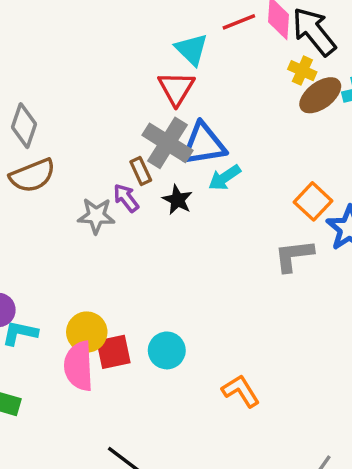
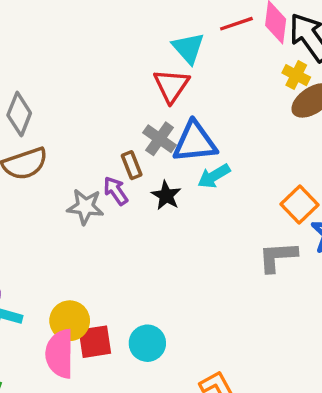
gray cross: (168, 143) -> (160, 139), size x0.7

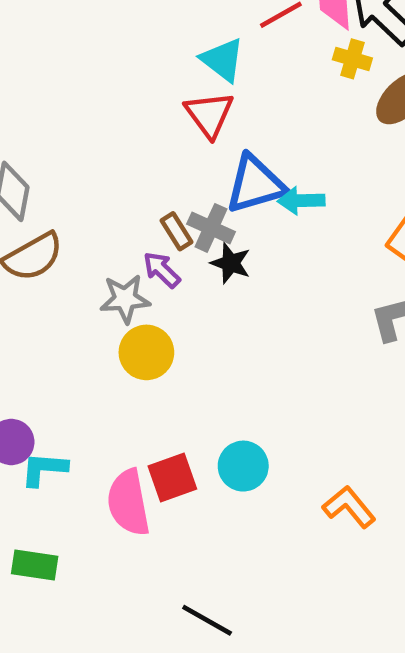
yellow cross: (296, 75) -> (352, 59), moved
gray cross: (160, 139) -> (211, 228), moved
cyan arrow: (214, 176) -> (301, 201), moved, turned 40
yellow circle: (70, 321) -> (146, 352), moved

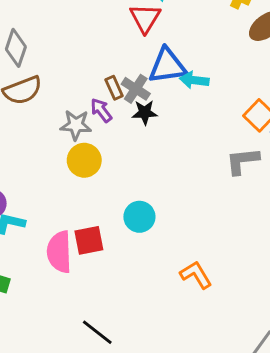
black star: (231, 263) -> (145, 112), turned -30
cyan circle: (243, 466) -> (139, 217), moved

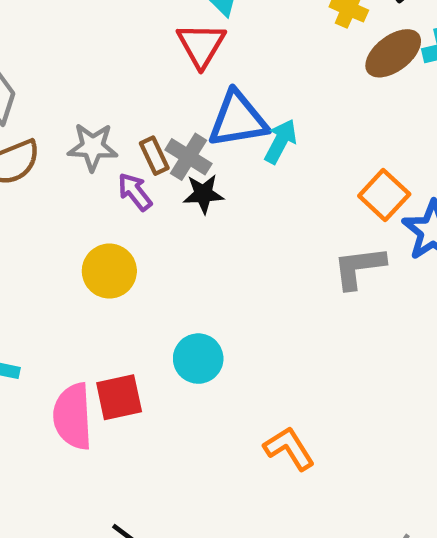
cyan arrow: (194, 80) -> (281, 141), turned 112
gray star: (76, 125) -> (93, 147), moved

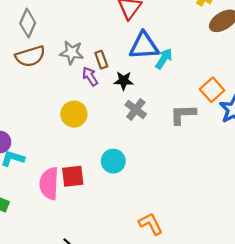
gray cross: (188, 157) -> (136, 110), moved
gray L-shape: (359, 267) -> (183, 114), moved
orange L-shape: (289, 448) -> (151, 224), moved

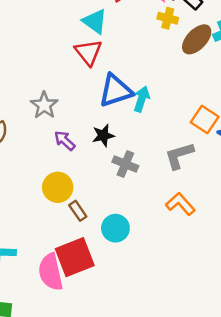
gray star: (72, 52) -> (44, 105), moved, turned -30
brown rectangle: (101, 60) -> (78, 211), moved
red square: (73, 176) -> (75, 257), size x1.4
orange L-shape: (151, 224) -> (180, 204), moved

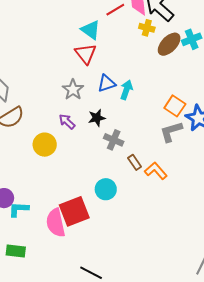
blue triangle: (116, 91) -> (106, 83), size x0.7
gray star: (44, 105) -> (73, 90), moved
gray L-shape: (179, 156) -> (171, 132), moved
yellow circle: (58, 187) -> (45, 145), moved
brown rectangle: (78, 211) -> (135, 162), moved

